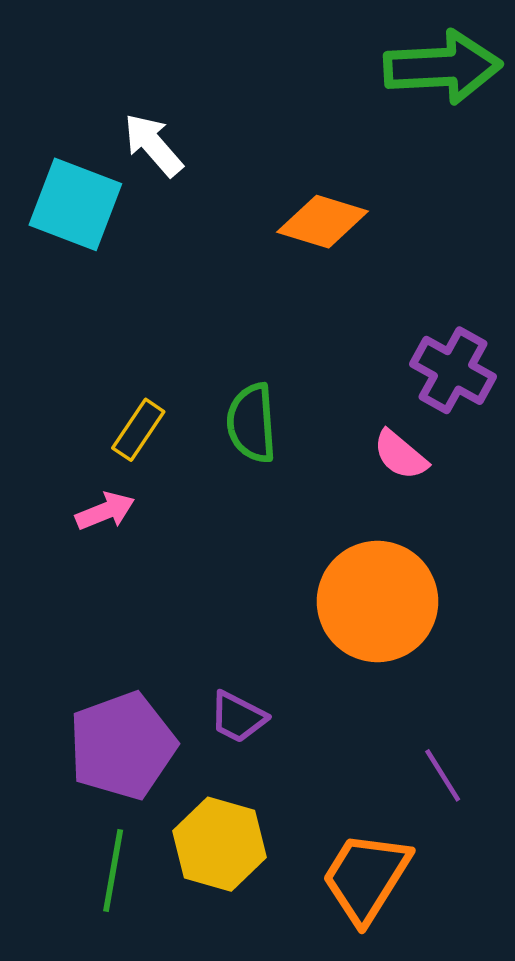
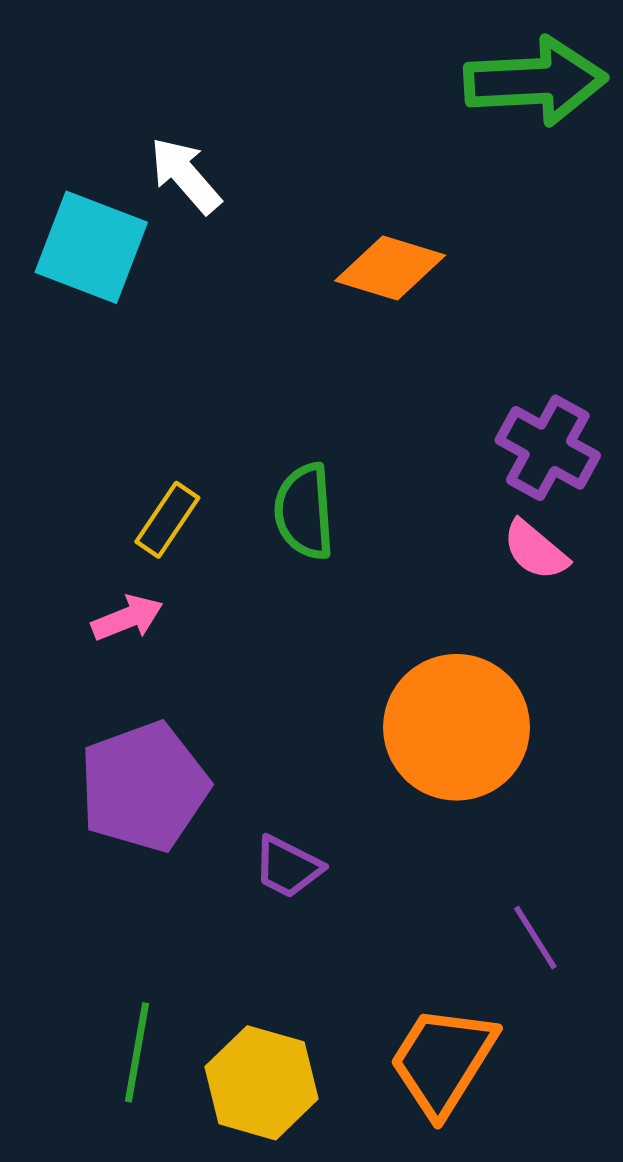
pink semicircle: (400, 455) -> (535, 550), moved
purple pentagon: (122, 746) -> (144, 787), moved
yellow hexagon: (220, 844) -> (261, 1083), moved

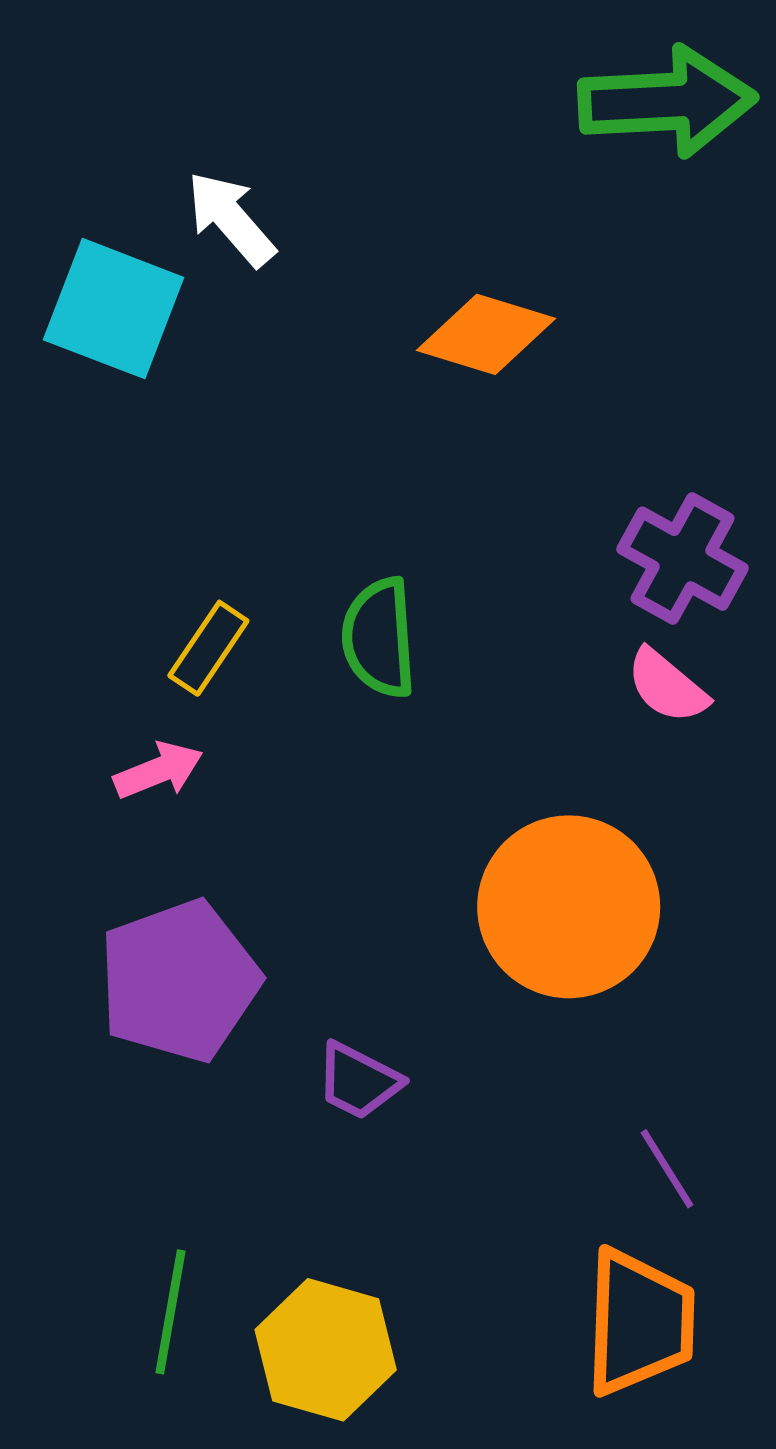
orange trapezoid: (443, 1061) -> (639, 1322), moved, turned 150

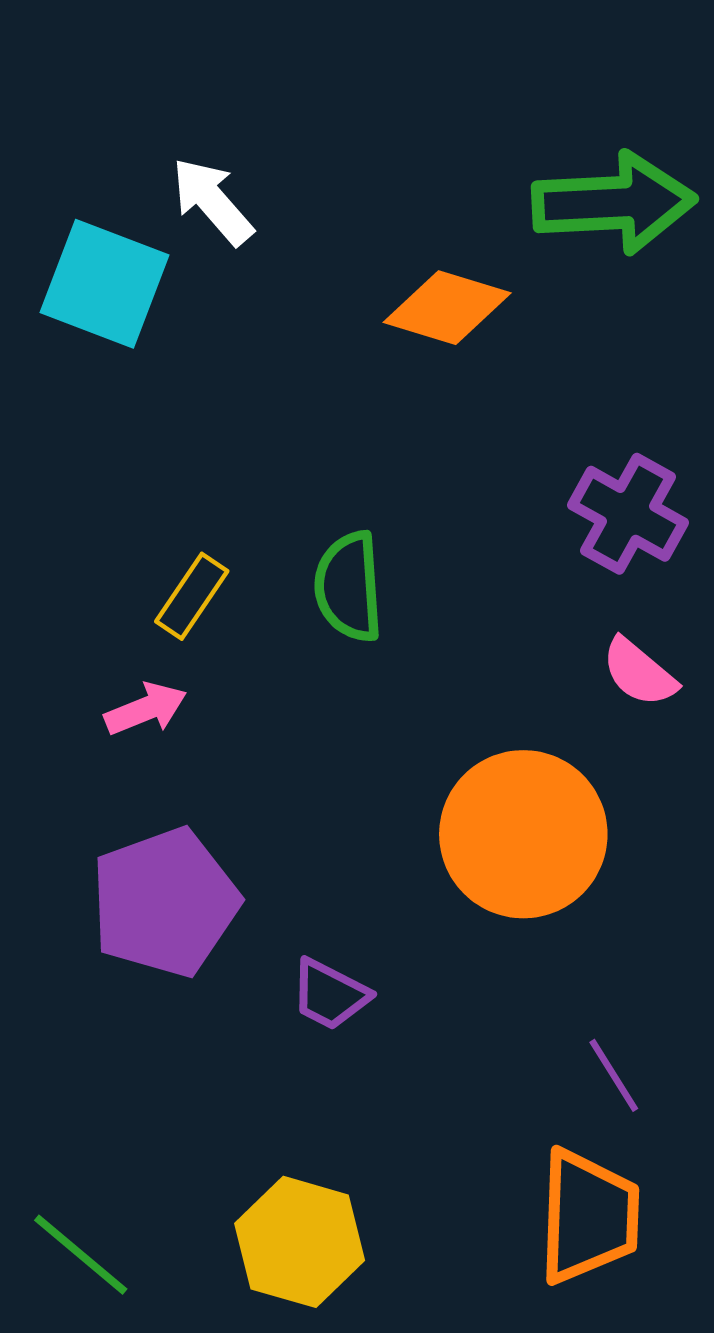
green arrow: (667, 102) -> (614, 203), moved
pink semicircle: (667, 686) -> (639, 672), moved
green line: (170, 1312) -> (81, 1255), moved, turned -60

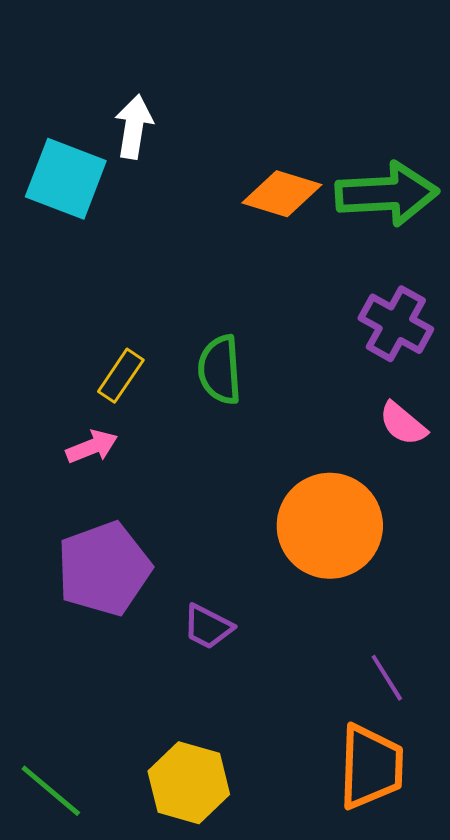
white arrow: (212, 201) -> (134, 127), turned 50
green arrow: (614, 203) -> (387, 194), moved

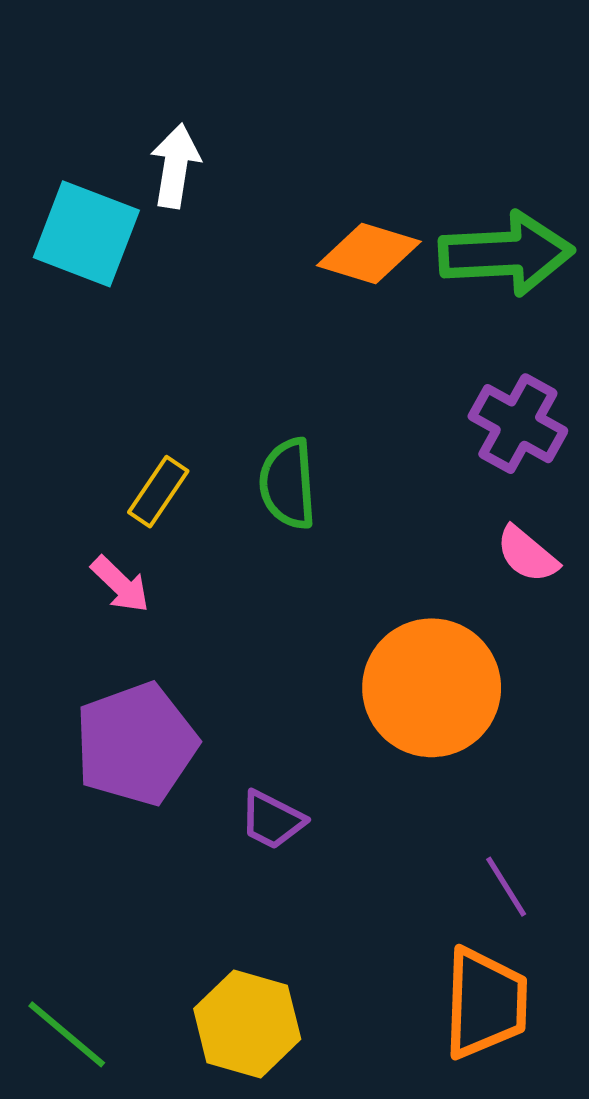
pink arrow: (92, 447) -> (120, 584), turned 66

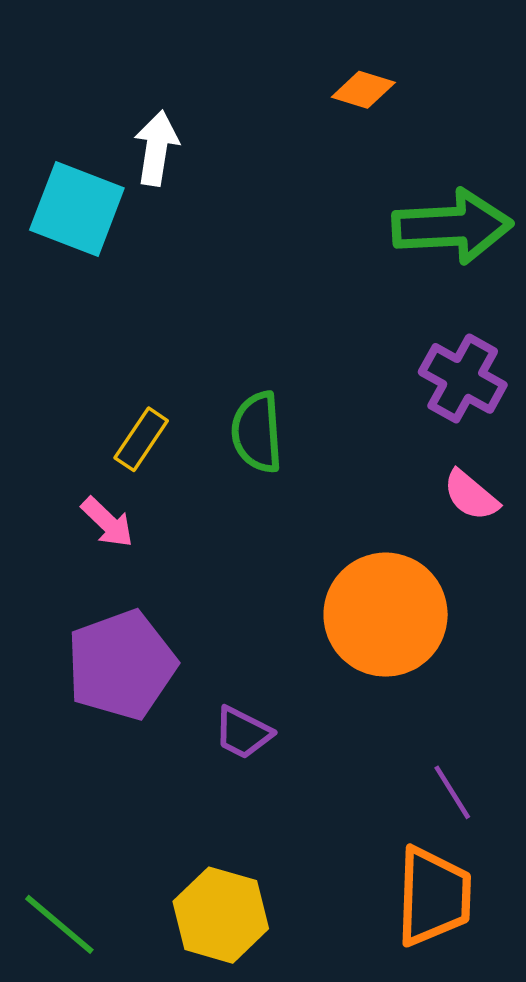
orange diamond: (369, 254) -> (363, 90), moved, size x0.7

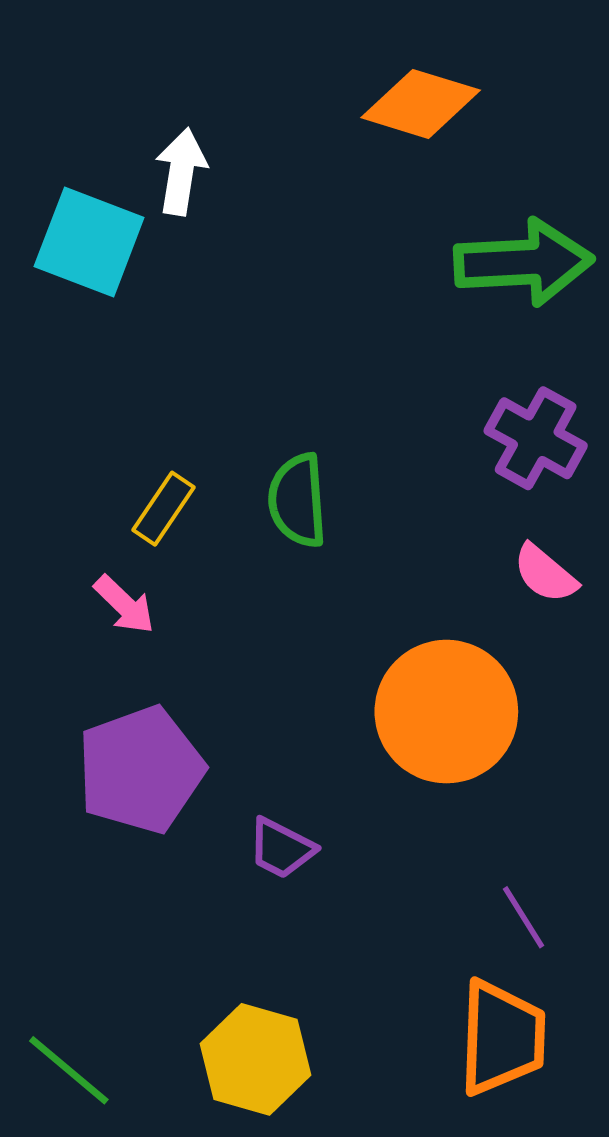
orange diamond: (363, 90) -> (421, 104), size x1.6

